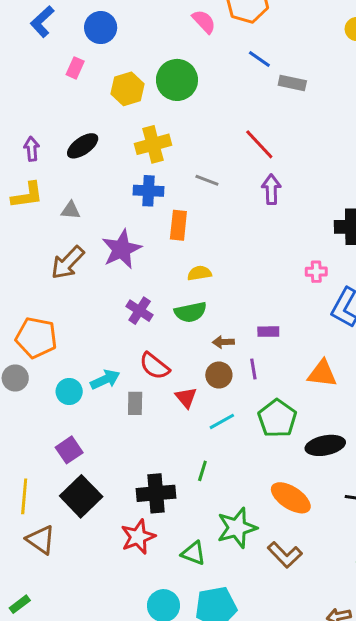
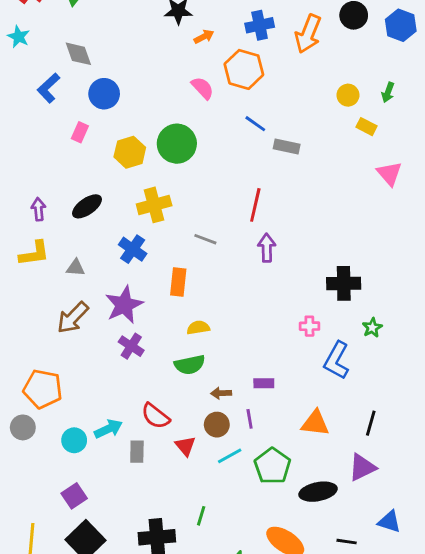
red line: (259, 144) -> (255, 205), turned 56
blue cross: (149, 191) -> (133, 249), moved, turned 32
purple cross: (140, 311) -> (131, 346), moved
cyan line: (222, 421) -> (230, 456), moved

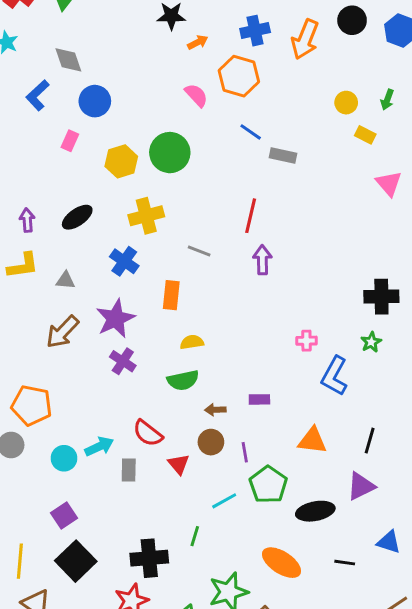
black cross: (344, 283) -> (381, 297), moved
purple line: (250, 419) -> (245, 452), moved
cyan line: (230, 456) -> (224, 501), moved

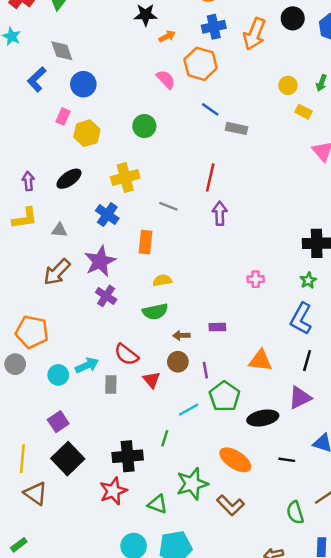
green circle: (170, 153) -> (144, 126), size x0.7
yellow hexagon: (121, 161) -> (87, 133), moved
blue L-shape: (334, 376) -> (301, 319), moved

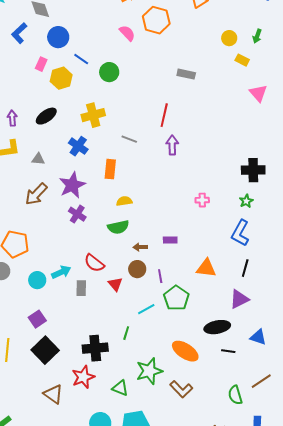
blue line: (210, 109) -> (81, 59), moved
black ellipse: (263, 418) -> (217, 327), moved
brown triangle: (35, 493) -> (53, 394), moved

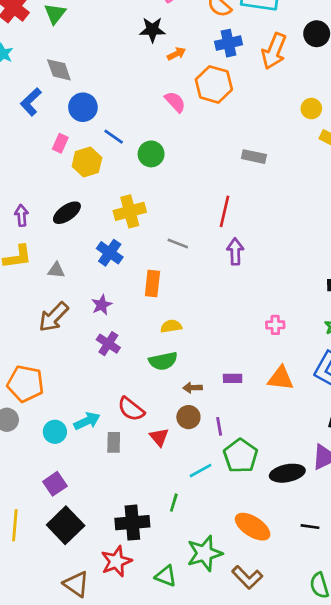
purple star: (72, 185) -> (102, 305), size x0.6
orange triangle: (206, 268) -> (281, 378), moved
black ellipse: (217, 327) -> (287, 473), moved

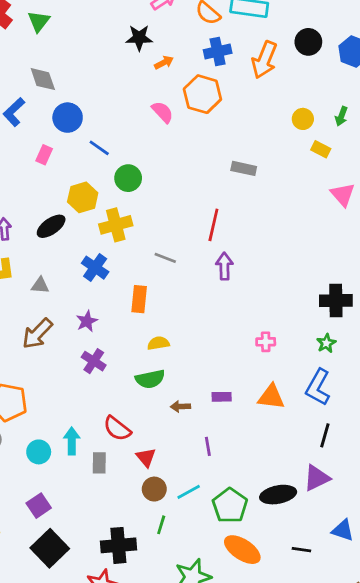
green circle: (151, 154) -> (128, 178), moved
yellow hexagon: (87, 162) -> (83, 197), moved
brown circle: (188, 417) -> (154, 489), moved
cyan arrow: (87, 421) -> (72, 441), turned -65
green pentagon: (241, 456) -> (230, 506), moved

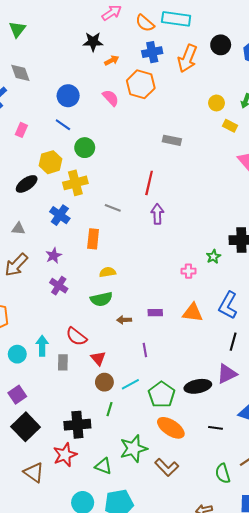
blue circle: (68, 118) -> (68, 96), moved
green star: (326, 343) -> (213, 257), moved

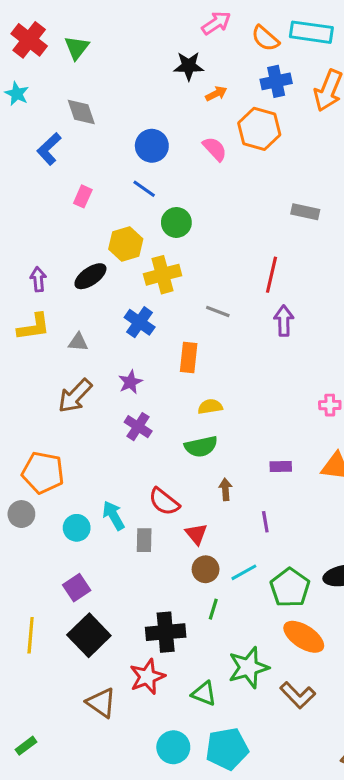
brown arrow: (124, 320) -> (225, 489), moved, turned 88
cyan arrow: (42, 346) -> (113, 516), turned -30

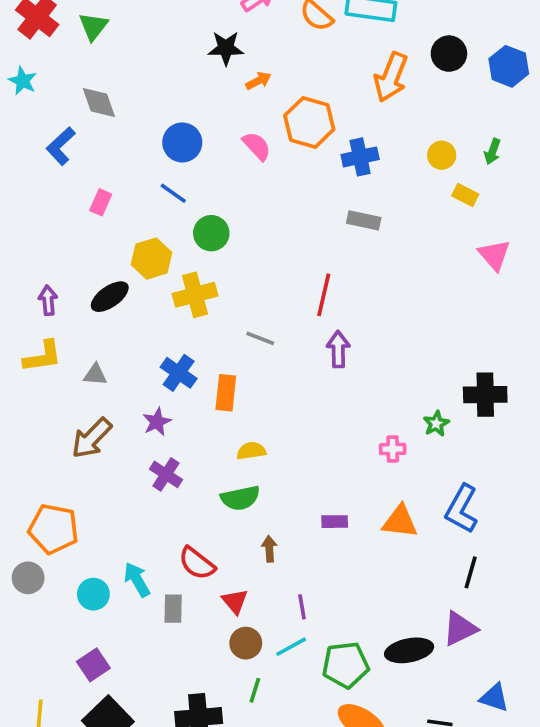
blue cross: (276, 81) -> (360, 157), moved
blue cross: (140, 322) -> (179, 373), moved
purple line: (265, 522) -> (302, 607), moved
green pentagon: (290, 588) -> (346, 665), turned 30

